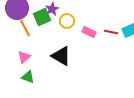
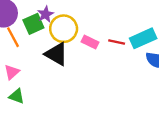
yellow circle: (67, 21) -> (64, 29), size x1.5
black triangle: (61, 56) -> (56, 54), moved

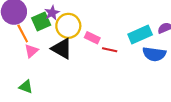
red line: (117, 42) -> (110, 50), moved
pink triangle: (12, 72) -> (31, 51), moved

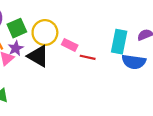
purple star: (52, 13) -> (16, 48), moved
cyan rectangle: (140, 35) -> (119, 42), turned -55

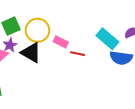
cyan rectangle: (119, 42) -> (107, 39), turned -60

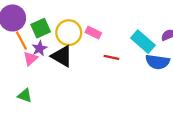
pink rectangle: (61, 42) -> (93, 33), moved

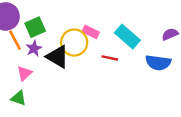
yellow circle: (69, 33) -> (74, 43), moved
cyan rectangle: (143, 42) -> (127, 37), moved
pink triangle: (30, 58) -> (24, 73), moved

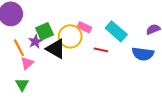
green square: (35, 27) -> (45, 31), moved
orange line: (15, 40) -> (19, 48), moved
green triangle: (19, 98) -> (22, 85), turned 40

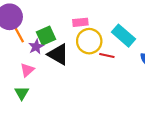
pink rectangle: (84, 27) -> (80, 22), moved, turned -32
yellow circle: (70, 36) -> (89, 41), moved
orange line: (19, 48) -> (18, 33), moved

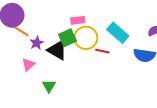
orange line: (18, 33) -> (20, 31), turned -30
green square: (46, 36) -> (67, 38), moved
green triangle: (22, 93) -> (49, 86), moved

